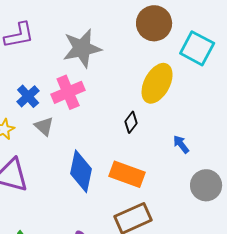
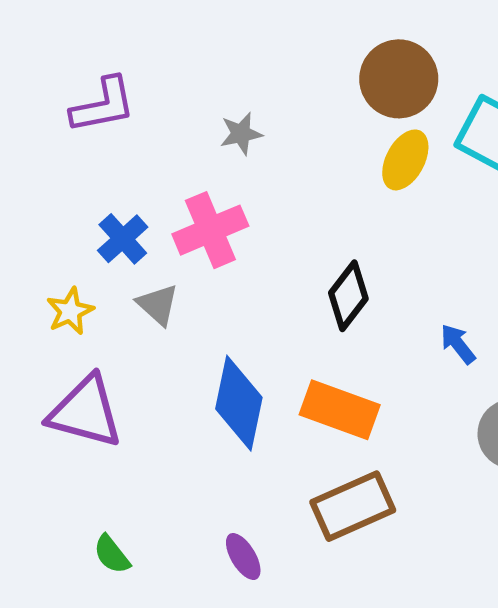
gray star: (82, 48) -> (241, 134), size x0.5
yellow ellipse: (157, 83) -> (405, 160), moved, size x0.7
black diamond: (131, 122) -> (348, 296), size x1.4

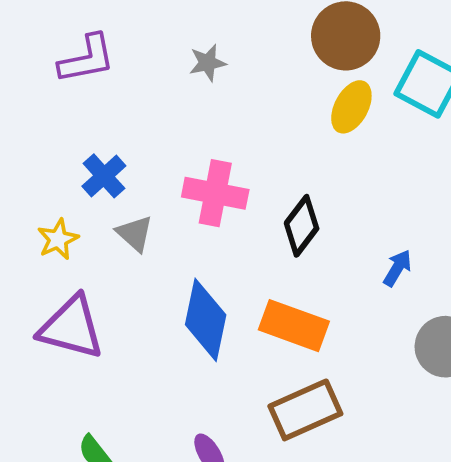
gray star: (241, 134) -> (208, 63), moved
pink cross: (210, 230) -> (215, 193), moved, turned 34
blue arrow: (458, 344) -> (397, 268), turned 69

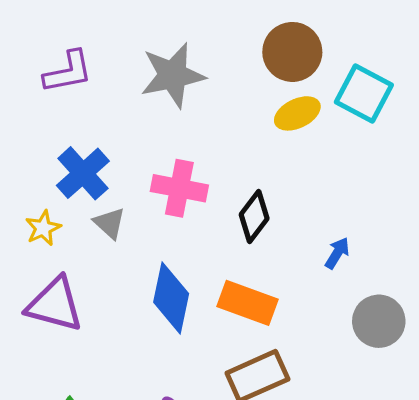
gray star: (208, 63) -> (173, 75), size x2.0
yellow ellipse: (351, 107) -> (297, 113), turned 36
blue cross: (104, 176) -> (83, 173), size x1.4

